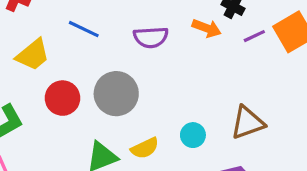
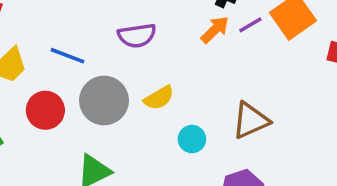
orange arrow: (207, 28) -> (215, 30), moved, turned -60
blue line: (84, 29) -> (68, 56), moved
yellow semicircle: (145, 148) -> (159, 98), moved

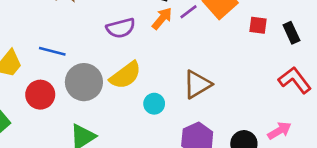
purple semicircle: (137, 36) -> (121, 28), moved
yellow semicircle: (159, 98) -> (125, 75), size x1.4

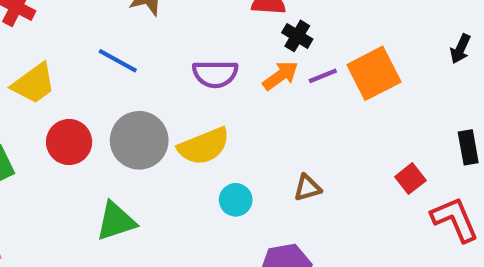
red square: (258, 25) -> (410, 179), moved, turned 30
blue line: (52, 51) -> (118, 61), moved
brown triangle: (197, 84) -> (307, 188), size x0.6

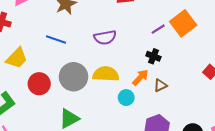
black cross: (297, 36) -> (153, 56), moved
orange arrow: (280, 76) -> (140, 77), moved
yellow semicircle: (204, 146) -> (106, 74), turned -145

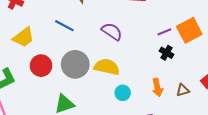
purple semicircle: (105, 37) -> (112, 32), turned -145
black cross: (153, 56) -> (167, 53), moved
orange arrow: (140, 77) -> (157, 88), moved, turned 114
brown triangle: (160, 85) -> (183, 90), moved

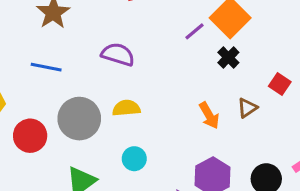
black cross: (167, 53) -> (228, 57), moved, turned 32
yellow semicircle: (107, 67) -> (126, 108), size x0.7
cyan circle: (123, 93) -> (134, 159), moved

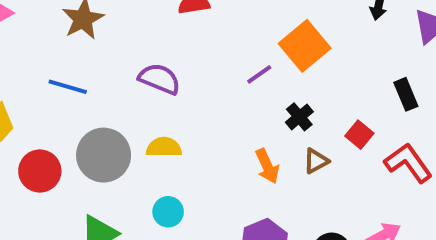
purple line: (194, 31) -> (259, 74), moved
black cross: (228, 57) -> (299, 117), moved

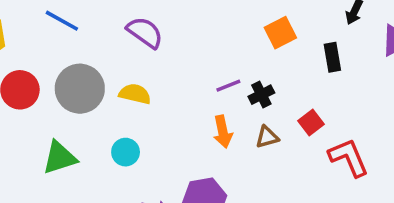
orange square: (305, 46) -> (280, 33), size x0.7
purple line: (259, 74) -> (228, 86), moved
black rectangle: (406, 94) -> (332, 57), moved

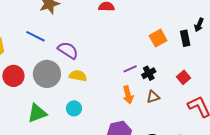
purple semicircle: (145, 32) -> (68, 50), moved
black rectangle: (332, 57) -> (185, 38), moved
red square: (311, 122) -> (184, 77), moved

